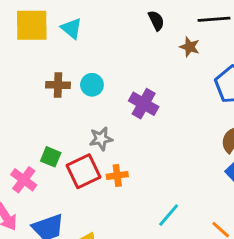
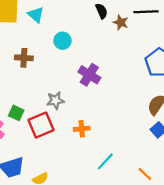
brown star: (190, 47) -> (121, 22), moved
cyan circle: (92, 85) -> (62, 41), moved
orange cross: (117, 175) -> (82, 129), moved

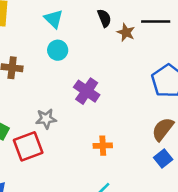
cyan triangle: (36, 15) -> (54, 19), moved
orange cross: (82, 129) -> (103, 146), moved

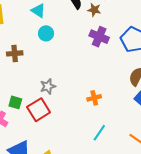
purple cross: (87, 91) -> (99, 37), moved

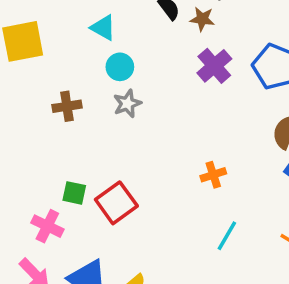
purple cross: (99, 37) -> (214, 66), turned 30
gray star: (48, 86) -> (127, 104), moved

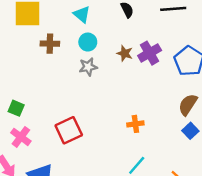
brown star: (202, 19) -> (125, 53), moved
brown cross: (67, 106) -> (50, 44), moved
green square: (74, 193) -> (16, 108), moved

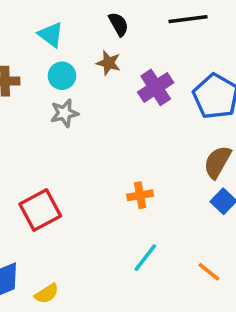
brown star: (125, 53) -> (109, 63), moved

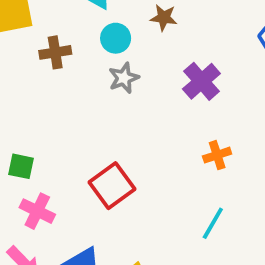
purple cross: (156, 87) -> (201, 81), moved
cyan line: (145, 258) -> (213, 223), moved

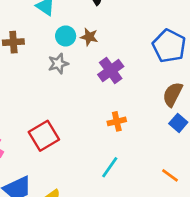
brown star: (164, 18) -> (89, 37), moved
cyan circle: (116, 38) -> (66, 36), moved

